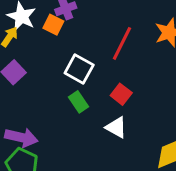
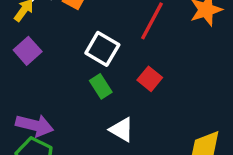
white triangle: (116, 127) -> (122, 130), moved

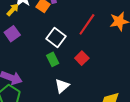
white triangle: (122, 130) -> (62, 86), turned 42

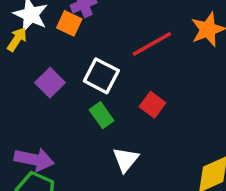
red line: (87, 24) -> (152, 44), turned 35
purple square: (12, 34) -> (50, 83), moved

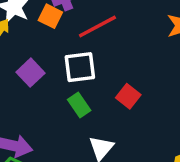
red line: (152, 44) -> (97, 26), moved
white square: (101, 76) -> (80, 67), turned -36

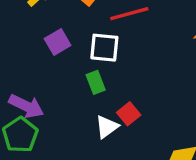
red square: (128, 96) -> (129, 114), moved

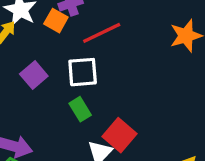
red square: (129, 114) -> (120, 135), size x1.4

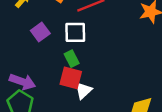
red square: (120, 135) -> (71, 78), moved, turned -30

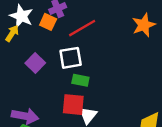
green rectangle: (72, 59) -> (80, 80), moved, turned -42

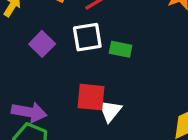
green rectangle: (80, 80) -> (121, 49), moved

